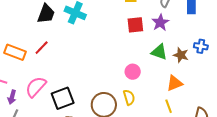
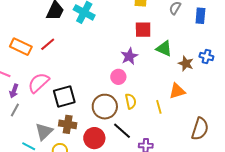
purple star: (160, 23) -> (129, 56), moved
green triangle: (159, 52) -> (164, 49), moved
pink circle: (133, 72) -> (118, 77), moved
yellow line: (169, 106) -> (159, 107), moved

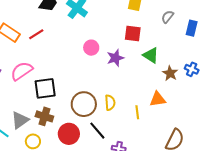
pink circle: (118, 77) -> (91, 48), moved

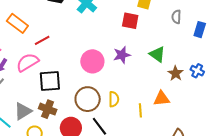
gray semicircle: (168, 17) -> (176, 17), turned -40
red square: (133, 33) -> (130, 21), moved
red line: (36, 34) -> (42, 40), moved
pink circle: (91, 48) -> (92, 61), moved, size x1.5

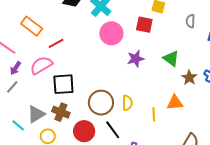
pink circle: (92, 61) -> (111, 33), moved

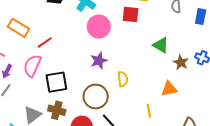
purple star: (136, 59) -> (99, 61), moved
pink semicircle: (41, 65) -> (32, 66), turned -30
yellow semicircle: (127, 103) -> (123, 79), moved
yellow line: (154, 114) -> (149, 111), moved

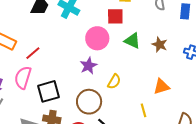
pink circle: (99, 27) -> (97, 38), moved
green triangle: (161, 45) -> (132, 41), moved
brown star: (181, 62) -> (160, 45), moved
yellow semicircle: (123, 79) -> (114, 82), turned 42

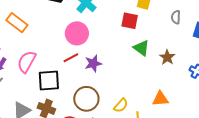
pink circle: (97, 38) -> (77, 33), moved
red line: (33, 53) -> (71, 58), moved
yellow semicircle: (114, 82) -> (121, 105), moved

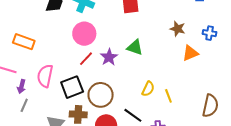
green triangle: (141, 48) -> (135, 47), moved
brown circle: (86, 99) -> (101, 95), moved
orange triangle: (160, 99) -> (190, 53), moved

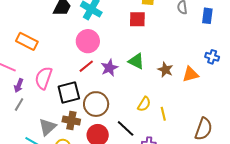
brown star: (178, 29) -> (165, 70), moved

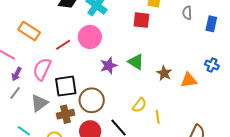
red line: (86, 66) -> (63, 45), moved
brown cross: (71, 120) -> (65, 114), turned -30
gray triangle: (47, 127) -> (39, 103), moved

